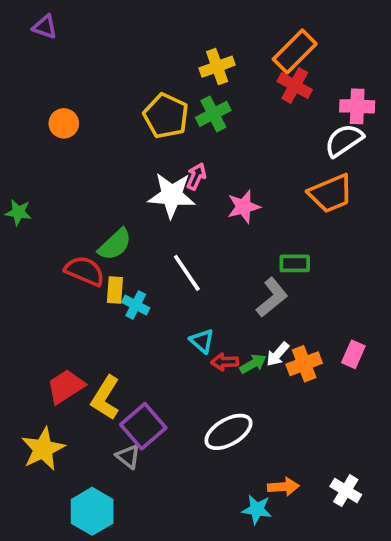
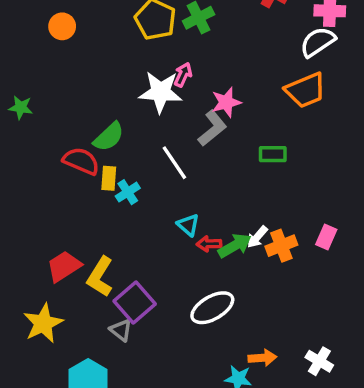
gray L-shape: (272, 297) -> (212, 128), moved
cyan cross: (136, 305) -> (128, 192), turned 30
green arrow: (253, 364) -> (235, 246), size x1.4

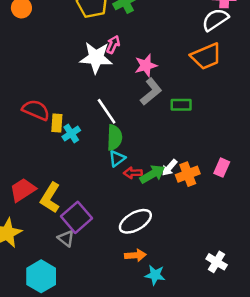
gray L-shape: (212, 128) -> (151, 92), moved
green semicircle: (109, 137) -> (114, 137), moved, turned -45
cyan triangle: (188, 225) -> (117, 158), turned 42
orange arrow: (262, 358) -> (135, 255), moved

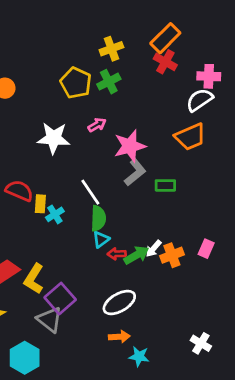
pink arrow: (113, 45) -> (97, 125), turned 36
white star: (96, 58) -> (54, 138), moved
pink star: (146, 65) -> (130, 146), size x1.4
gray triangle: (66, 238) -> (50, 320), size x1.5

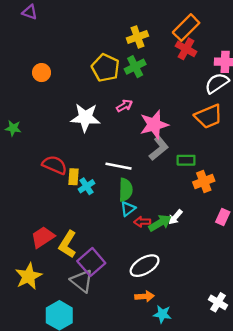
white line: (90, 192) -> (119, 166), turned -45
orange cross: (172, 255) -> (204, 182), moved

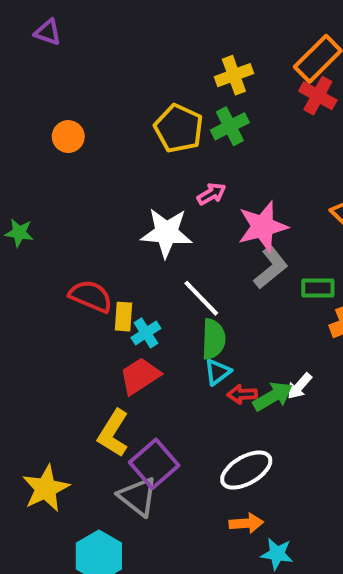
white star: (85, 118) -> (166, 233), moved
white line: (119, 166) -> (201, 298), turned 35
red trapezoid: (43, 237) -> (140, 376), moved

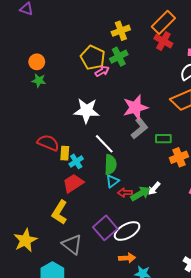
pink arrow: (211, 194) -> (102, 71), moved
green star: (19, 233) -> (39, 81), moved
purple square: (154, 464) -> (105, 228), moved

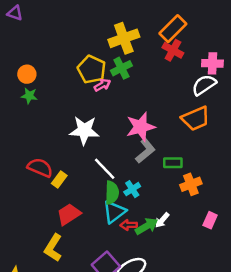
yellow cross: (121, 31) -> (124, 38), size x1.4
yellow rectangle: (65, 153) -> (59, 180), turned 32
cyan cross: (76, 161) -> (132, 189), moved
cyan triangle: (113, 181) -> (114, 212), size x1.5

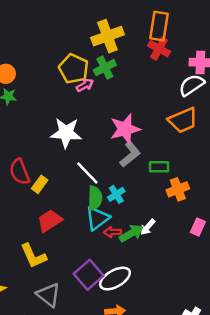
orange rectangle: (173, 29) -> (159, 26), turned -36
red semicircle: (40, 168) -> (20, 172), turned -135
yellow L-shape: (53, 248) -> (33, 256), turned -56

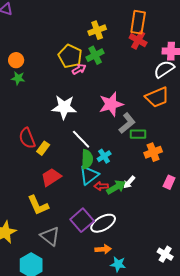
yellow cross: (107, 36) -> (97, 30), size x0.7
gray L-shape: (130, 154) -> (127, 123), moved

